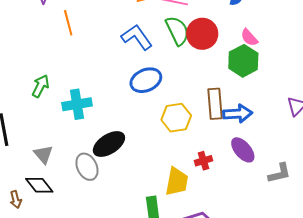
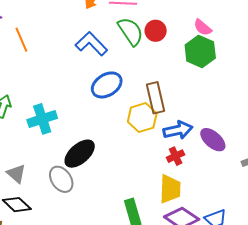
red circle: (202, 34) -> (156, 31), size x0.7
brown rectangle: (215, 104) -> (155, 98), moved
blue arrow: (238, 114) -> (178, 130), moved
yellow trapezoid: (177, 182) -> (170, 189), moved

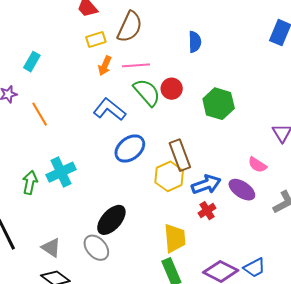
pink semicircle: (203, 27) -> (257, 165), moved
cyan cross: (42, 119) -> (61, 172), moved
yellow trapezoid: (170, 189) -> (175, 238), moved

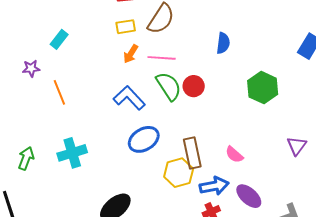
green hexagon: (219, 104) -> (263, 88), moved
pink semicircle: (257, 165) -> (234, 155), moved
green arrow: (30, 182) -> (26, 158), moved

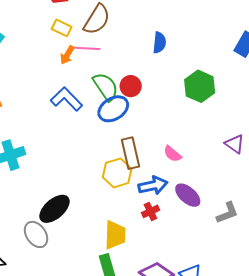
yellow rectangle: (126, 27) -> (62, 28), turned 36
pink line: (162, 58) -> (86, 48), moved
blue ellipse: (144, 139) -> (113, 109), moved
purple triangle: (297, 146) -> (235, 144), turned -30

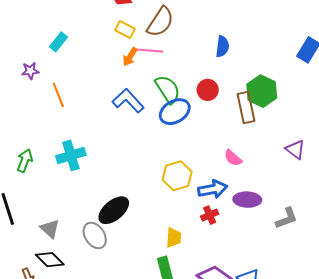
red circle: (131, 86) -> (208, 90), moved
brown rectangle: (130, 153) -> (246, 107), moved
purple ellipse: (188, 195) -> (247, 200), turned -40
yellow trapezoid: (115, 235) -> (174, 238), size x0.7

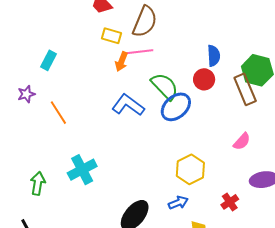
blue semicircle: (222, 46) -> (214, 56), moved
pink semicircle: (233, 158) -> (242, 141), turned -78
blue arrow: (213, 189) -> (178, 203), moved, size x0.7

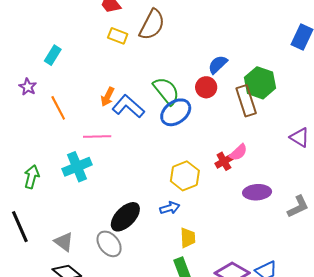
pink line: (139, 52) -> (97, 136), moved
blue semicircle: (214, 56) -> (218, 64), turned -135
orange arrow: (121, 62) -> (108, 97), moved
purple star: (26, 94) -> (28, 87), turned -30
red cross: (230, 202) -> (224, 161), moved

